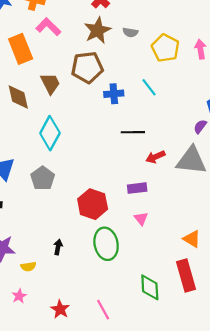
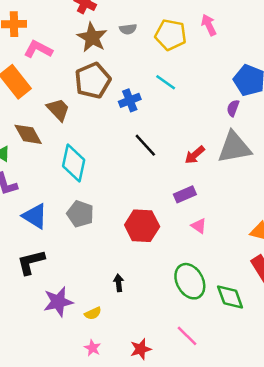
black line: (133, 132) -> (145, 145), moved, turned 65
green ellipse: (106, 244) -> (190, 281), moved
red star: (60, 309) -> (141, 349), turned -30

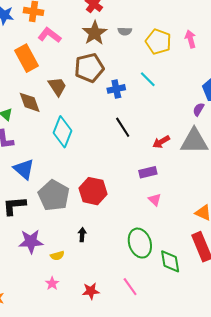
gray pentagon: (80, 214) -> (54, 195), moved, size x1.4
red hexagon: (142, 226) -> (93, 191), moved

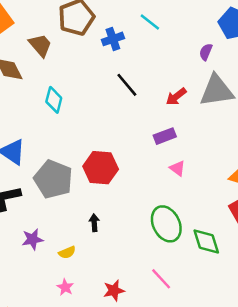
purple semicircle: (199, 109) -> (206, 52), moved
cyan diamond: (62, 132) -> (54, 100), size x0.7
purple star: (31, 241) -> (33, 239), size x0.7

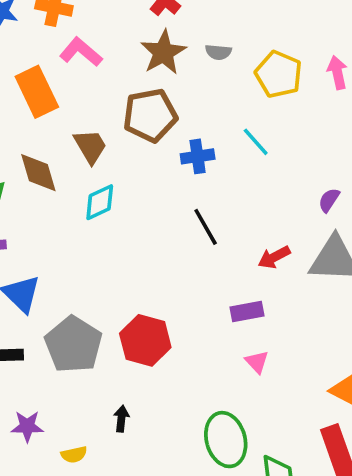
cyan diamond: (54, 100) -> (100, 202), moved, turned 40

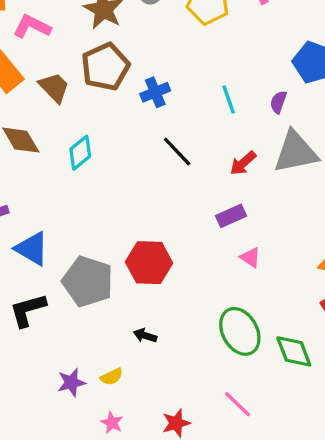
cyan line: (256, 142) -> (229, 99), moved, turned 36
brown trapezoid: (90, 146) -> (54, 87), moved
black arrow: (121, 419) -> (145, 336), turned -65
purple star: (27, 426) -> (71, 383), moved

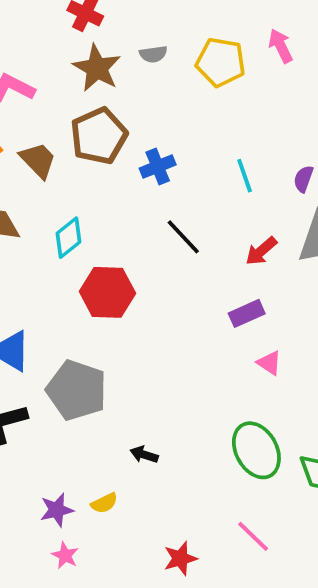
red hexagon: (149, 263) -> (107, 292), moved
pink star: (112, 423) -> (65, 555), moved

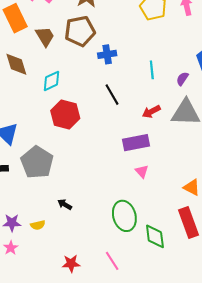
purple rectangle: (247, 313) -> (136, 143), size x1.4

